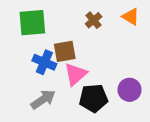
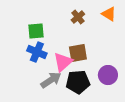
green square: (32, 23) -> (36, 31), moved, size x0.7
brown square: (65, 51) -> (78, 53), moved
gray arrow: (43, 99) -> (51, 80), moved

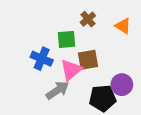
orange triangle: (109, 14) -> (123, 26), moved
green square: (36, 31) -> (66, 39), moved
black pentagon: (78, 82) -> (103, 98), moved

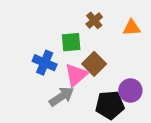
orange triangle: (123, 26) -> (132, 28), turned -36
brown square: (88, 60) -> (94, 64), turned -35

